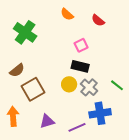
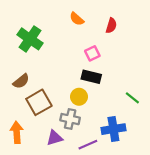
red semicircle: (98, 20) -> (111, 26), turned -112
gray cross: (89, 87) -> (70, 119), moved, turned -30

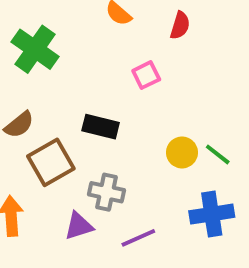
black rectangle: (91, 77) -> (101, 127), moved
yellow circle: (79, 97) -> (182, 152), moved
blue cross: (113, 129) -> (212, 214), moved

